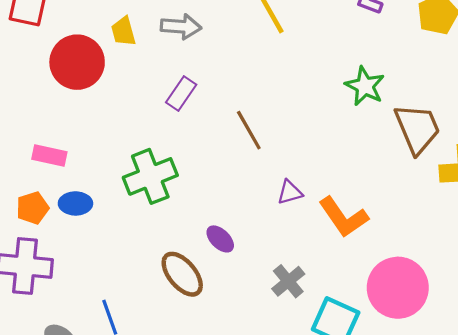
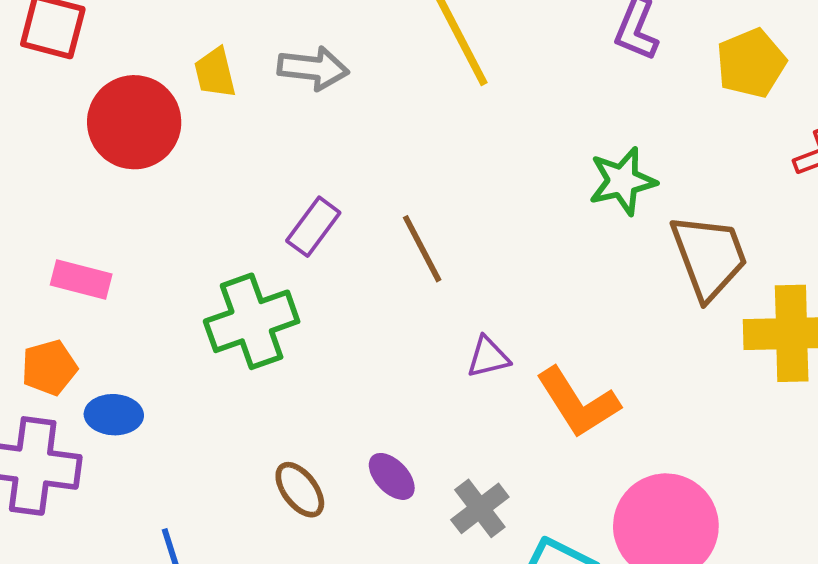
green star: (365, 86) -> (622, 181), turned 30
purple rectangle: (181, 93) -> (313, 227), moved
blue ellipse: (75, 203) -> (114, 415), moved
purple ellipse: (220, 239) -> (392, 476), moved
brown ellipse: (182, 274) -> (300, 490), size x0.7

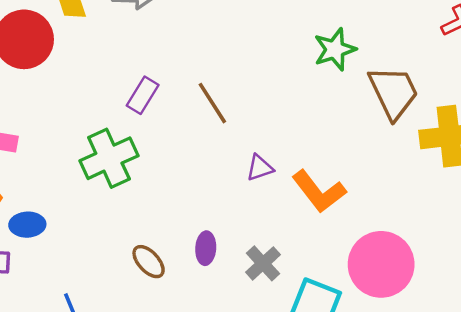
purple ellipse: (392, 476) -> (206, 248), turned 52

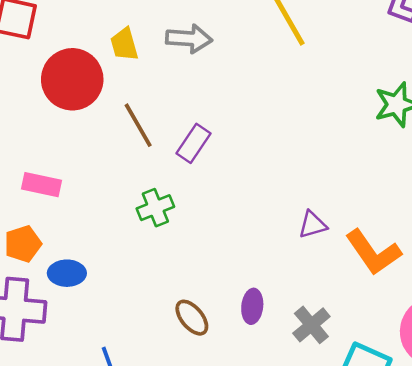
brown line: (212, 103) -> (138, 125), moved
green cross: (109, 158) -> (155, 208), size x0.6

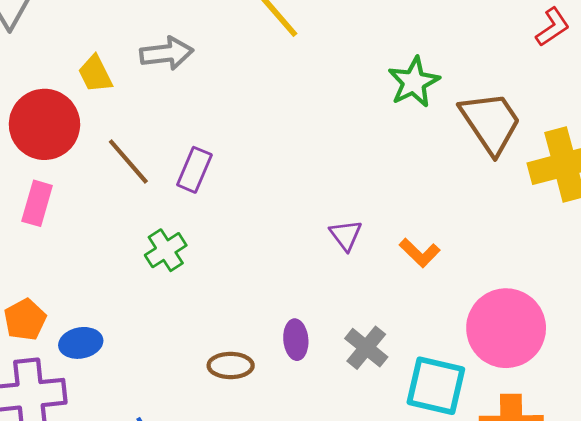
pink rectangle: (42, 185) -> (37, 203), moved, turned -75
purple triangle: (313, 225) -> (346, 235), turned -40
orange L-shape: (373, 252) -> (420, 253), size x0.6
brown ellipse: (192, 318) -> (231, 365), turned -39

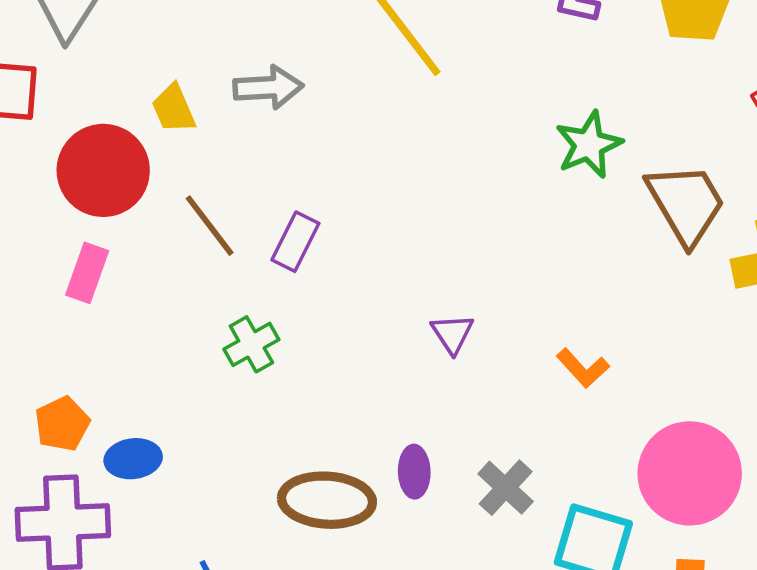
purple triangle: (346, 235) -> (452, 334), moved
brown ellipse: (231, 365) -> (327, 500), size x1.6

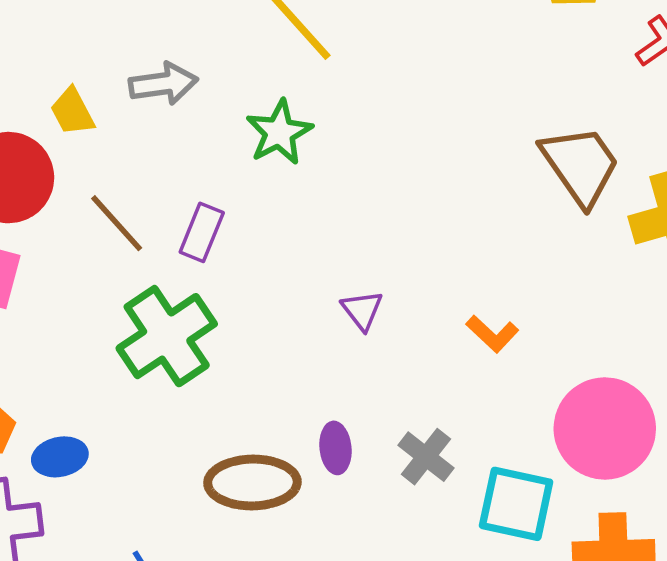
green star: (589, 145) -> (279, 132), moved
green cross: (251, 344) -> (167, 336), size x1.8

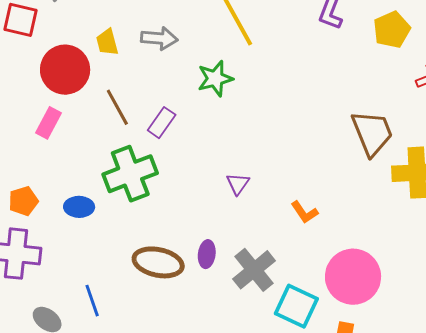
blue ellipse: (60, 457) -> (79, 207), moved
gray cross: (426, 457) -> (254, 270), size x1.4

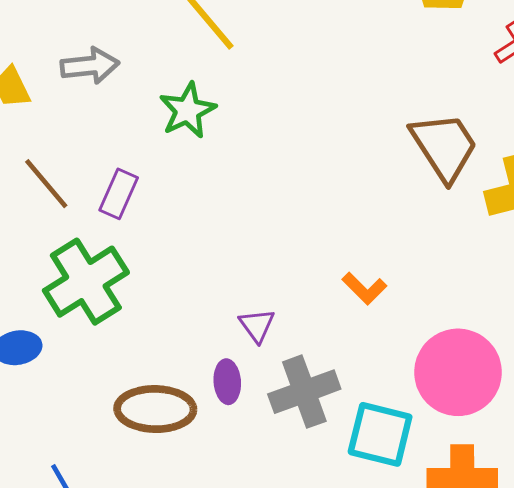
purple triangle: (238, 184) -> (257, 325), moved
gray cross: (254, 270) -> (304, 392), turned 30

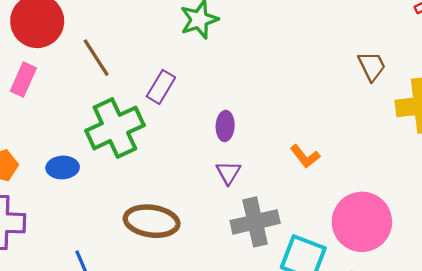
brown trapezoid: (444, 147) -> (372, 66), size x0.6
purple rectangle: (119, 194) -> (161, 87), moved
purple ellipse: (227, 382) -> (225, 126), moved

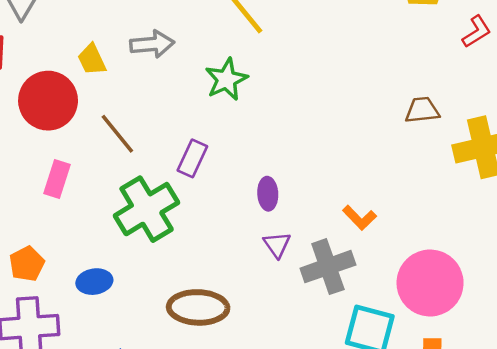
brown trapezoid: (372, 66) -> (422, 110), turned -64
pink rectangle: (23, 80) -> (57, 179), moved
blue ellipse: (63, 167) -> (94, 282), moved
gray cross: (255, 222) -> (328, 267), moved

